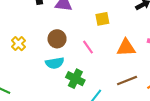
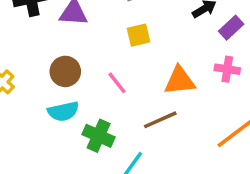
brown line: (127, 81) -> (160, 120), moved

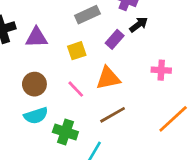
purple rectangle: (231, 28) -> (115, 39), moved
yellow square: (138, 35) -> (77, 51), moved
orange triangle: (180, 81) -> (108, 78), moved

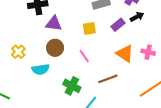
purple triangle: (36, 37) -> (54, 23), moved
orange triangle: (108, 78) -> (125, 54), moved, turned 36
cyan semicircle: (36, 116) -> (41, 69), moved

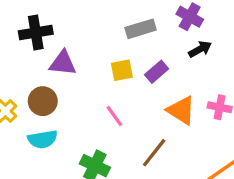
purple rectangle: (118, 25) -> (157, 72), moved
brown circle: (55, 48) -> (43, 101), moved
brown line: (108, 79) -> (154, 153), turned -30

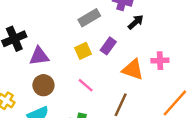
brown circle: (43, 101) -> (43, 85), moved

